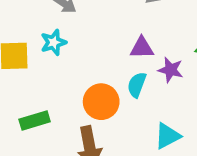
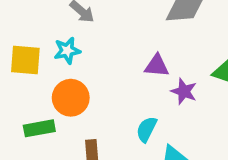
cyan semicircle: (137, 85) -> (147, 129), moved
orange circle: (101, 102) -> (71, 98), moved

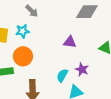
purple star: (184, 91) -> (82, 69), moved

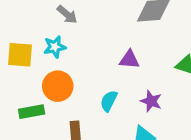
cyan semicircle: (62, 75) -> (109, 101), moved

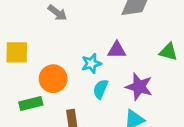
cyan star: (55, 47) -> (91, 63), moved
purple star: (151, 101) -> (139, 87), size x1.4

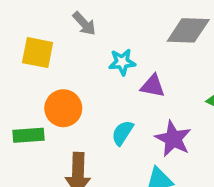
yellow square: (17, 52) -> (38, 53), moved
cyan star: (91, 63) -> (122, 62), moved

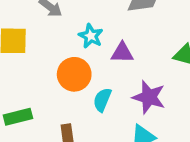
cyan star: (122, 62) -> (91, 36), turned -30
orange circle: (63, 108) -> (74, 74), moved

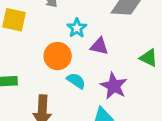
cyan semicircle: (102, 100) -> (76, 81), turned 90

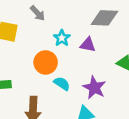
purple triangle: (99, 46) -> (88, 45), moved

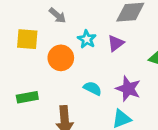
purple triangle: (88, 45) -> (116, 43), turned -42
orange circle: (46, 62) -> (61, 58), moved

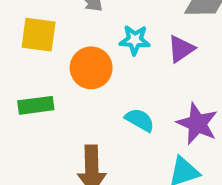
cyan star: (87, 39) -> (135, 40), turned -30
green rectangle: (27, 97) -> (36, 105), moved

